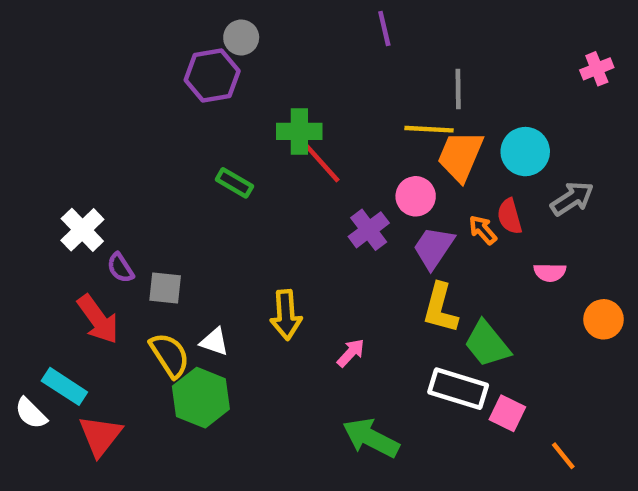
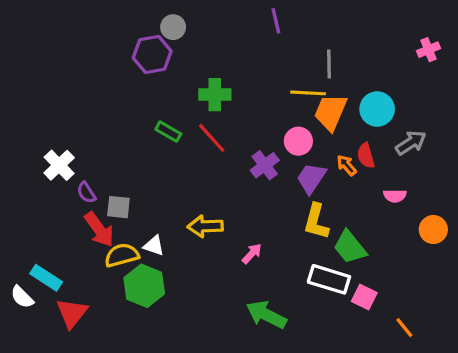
red line: (322, 163) -> (212, 138), moved
yellow arrow: (286, 315) -> (205, 226), turned 92
red arrow: (98, 319) -> (99, 230), moved
yellow semicircle: (170, 355) -> (122, 255), turned -72

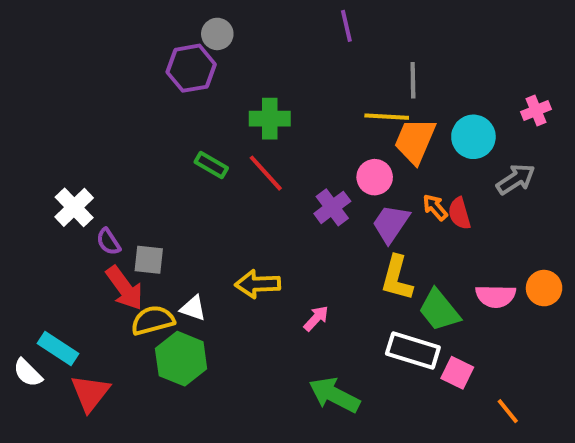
pink cross: (429, 50) -> (536, 111), moved
red semicircle: (366, 156) -> (459, 213), moved
pink semicircle: (395, 196) -> (496, 296), moved, size x1.4

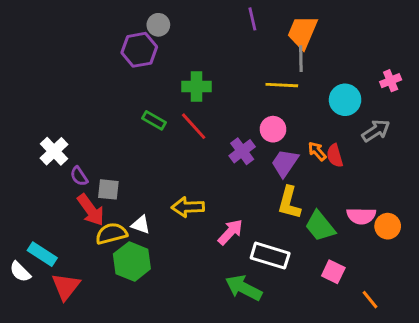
orange trapezoid: (415, 141) -> (302, 32), moved
orange circle: (544, 288) -> (388, 226), moved
pink arrow: (316, 318) -> (230, 232), size x1.4
white rectangle: (413, 351) -> (270, 256), moved

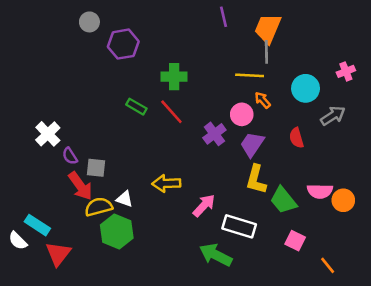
gray circle: (158, 25) -> (89, 22), moved
orange arrow: (317, 151) -> (263, 100), moved

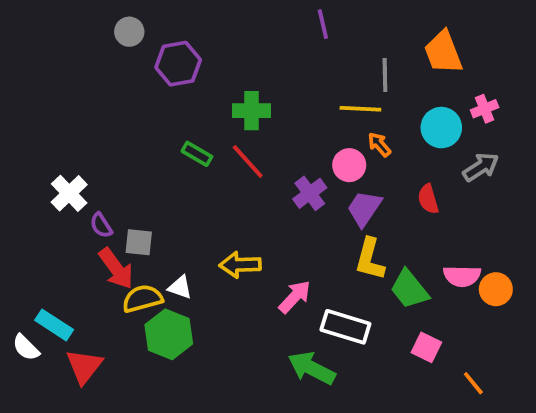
orange trapezoid: (268, 28) -> (443, 52), moved, turned -44
pink cross: (346, 71) -> (485, 109), moved

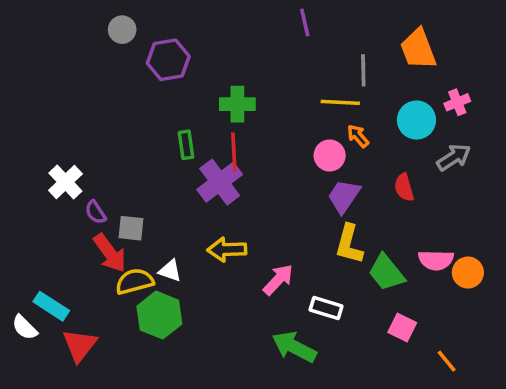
green rectangle: (197, 154) -> (186, 145), turned 52
red line: (248, 161) -> (234, 152), turned 39
purple cross: (310, 193) -> (220, 182), moved, size x1.4
white rectangle: (345, 327) -> (326, 308), size x0.7

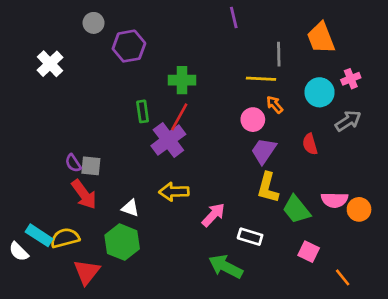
red line: (234, 152) -> (179, 117), turned 32
white cross: (65, 182) -> (50, 64), moved
gray square: (131, 228) -> (91, 166), moved
yellow semicircle: (135, 281) -> (65, 238), moved
red triangle: (80, 345) -> (87, 272), moved

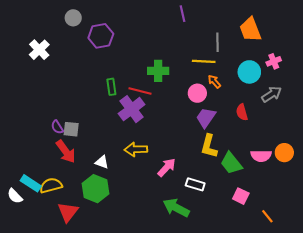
green cross: (182, 80) -> (158, 71), moved
red line: (179, 117) -> (140, 91), turned 75
orange circle: (359, 209) -> (284, 153), moved

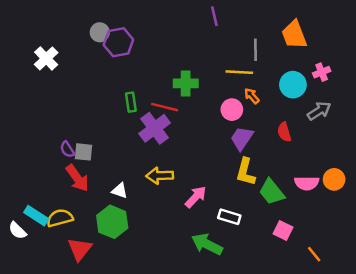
gray circle: (73, 18) -> (100, 32), moved

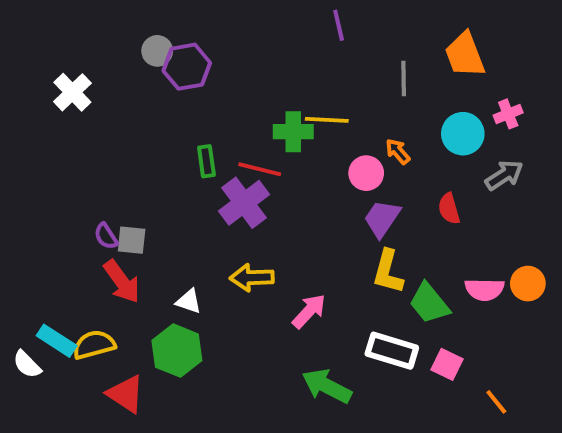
yellow line: (239, 72) -> (327, 120), moved
white rectangle: (229, 217) -> (392, 351), moved, size x1.4
red triangle: (80, 249) -> (126, 394), turned -35

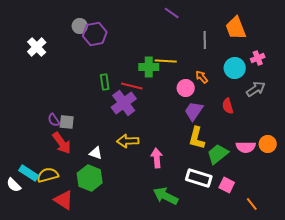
purple line: (339, 25) -> (172, 13), turned -42
green trapezoid: (429, 303) -> (218, 154), turned 90
pink arrow: (309, 311) -> (157, 158), turned -48

